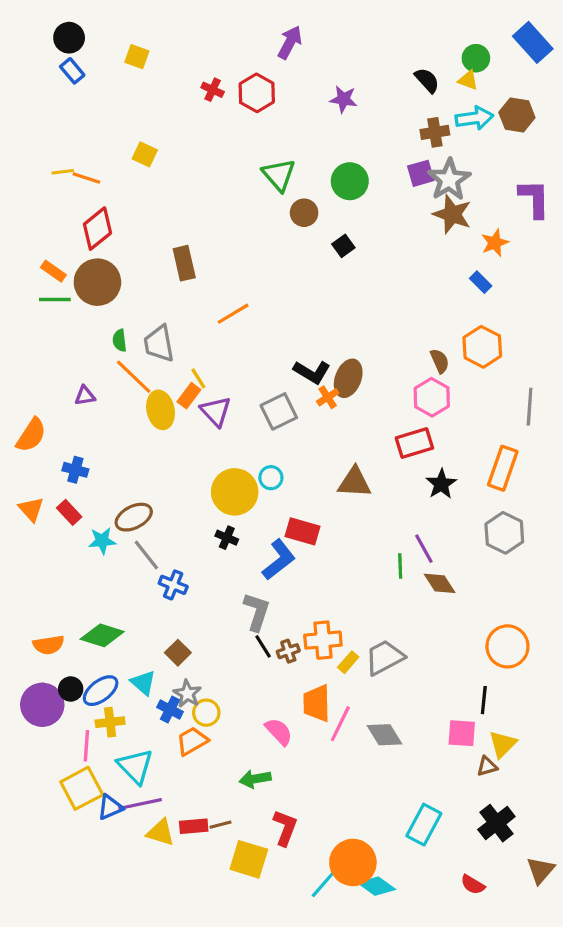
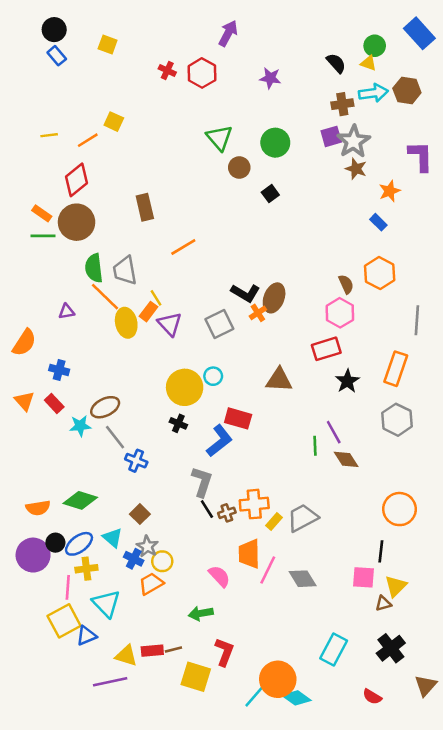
orange line: (86, 178) -> (88, 140), moved, turned -50
brown star: (452, 214) -> (356, 169), size x0.7
green semicircle: (120, 340) -> (94, 268), size x1.6
purple line: (140, 804) -> (110, 682), moved

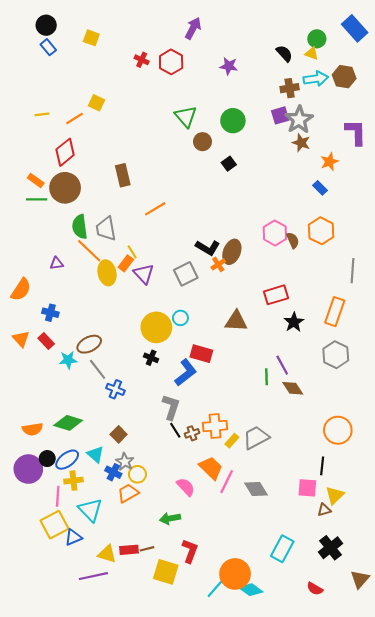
pink hexagon: (340, 313) -> (275, 233), moved
orange trapezoid: (249, 554) -> (211, 468), turned 135

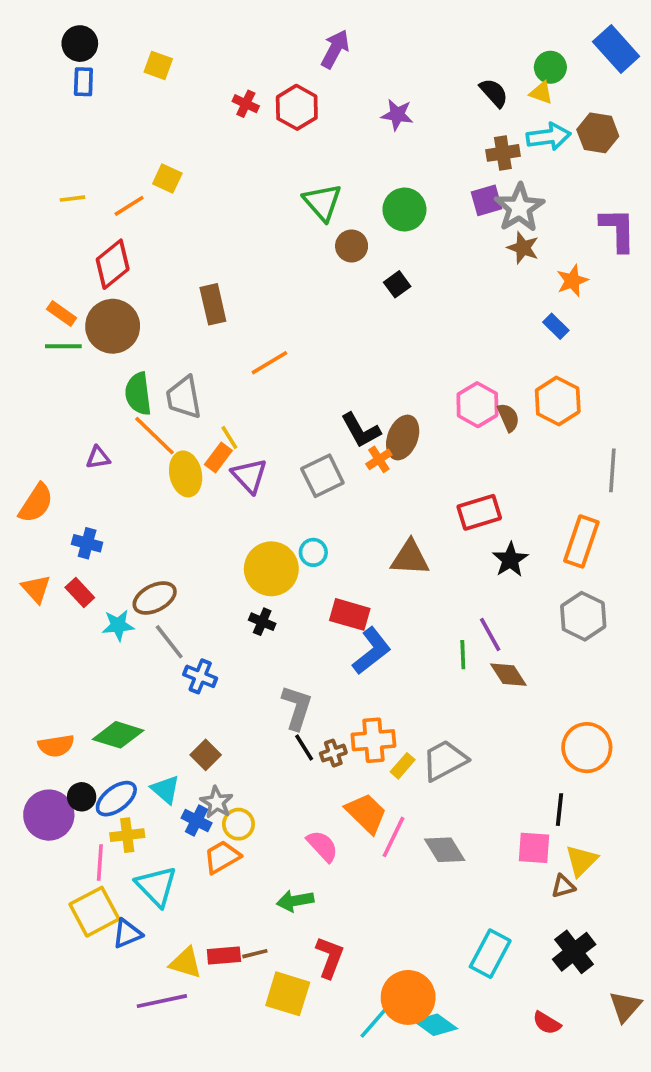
blue rectangle: (48, 47) -> (83, 82), turned 42
black L-shape: (208, 248) -> (361, 430), turned 30
blue L-shape: (186, 372) -> (372, 651), moved

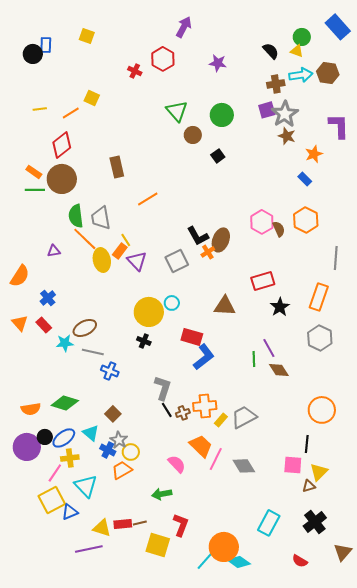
black circle: (80, 44) -> (33, 54), moved
red cross: (246, 104) -> (135, 71), moved
blue cross: (87, 543) -> (48, 298), turned 35
gray line: (169, 642) -> (93, 352), turned -40
pink line: (100, 862) -> (55, 473), turned 30

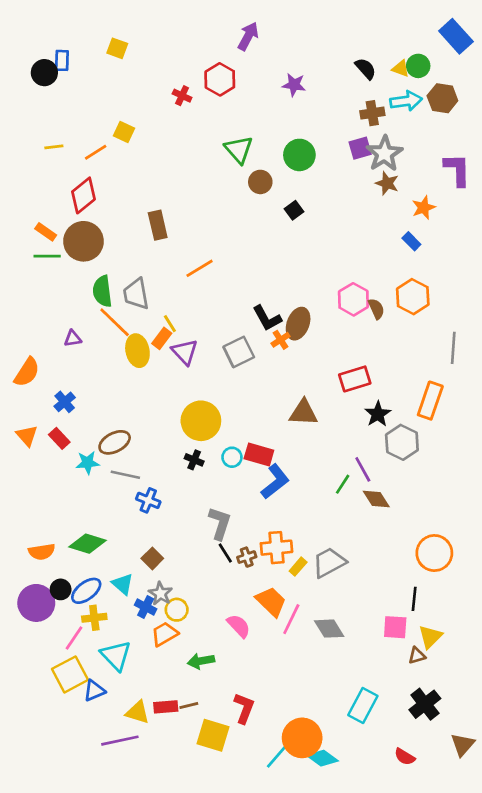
green circle: (302, 37) -> (418, 66), moved
cyan circle: (172, 303) -> (232, 457), moved
gray hexagon: (320, 338) -> (402, 442), moved
green line: (254, 359) -> (343, 484), turned 35
green arrow: (162, 494) -> (201, 661), moved

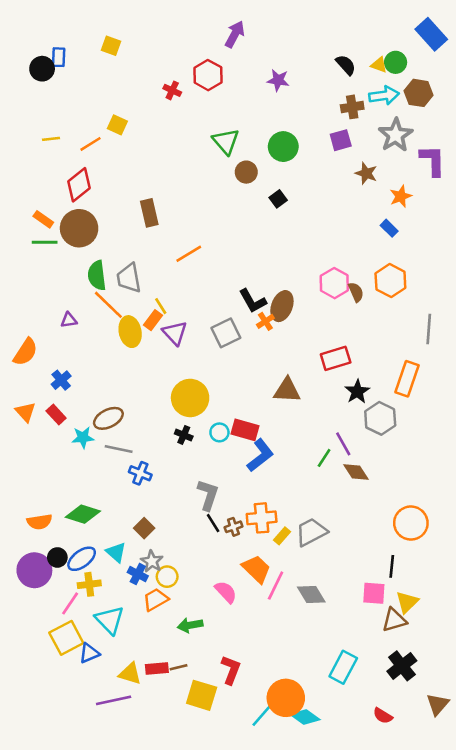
gray star: (384, 154) -> (396, 135), moved
brown triangle: (417, 656) -> (394, 620), size x1.5

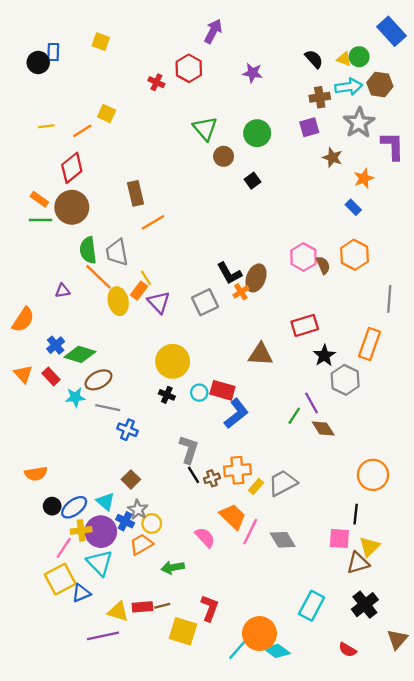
orange line: (189, 254) -> (153, 222), moved
green diamond: (83, 514) -> (80, 354), moved
purple circle: (34, 570) -> (101, 532), moved

